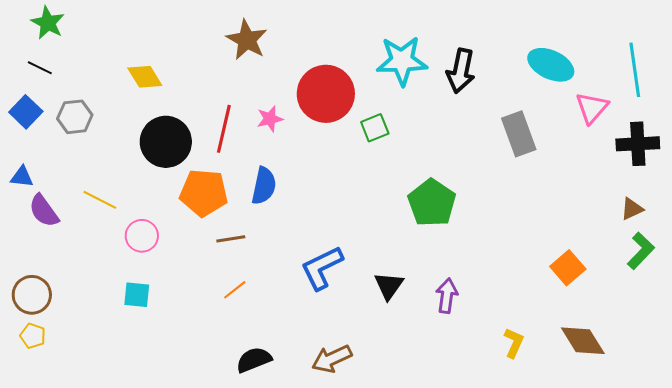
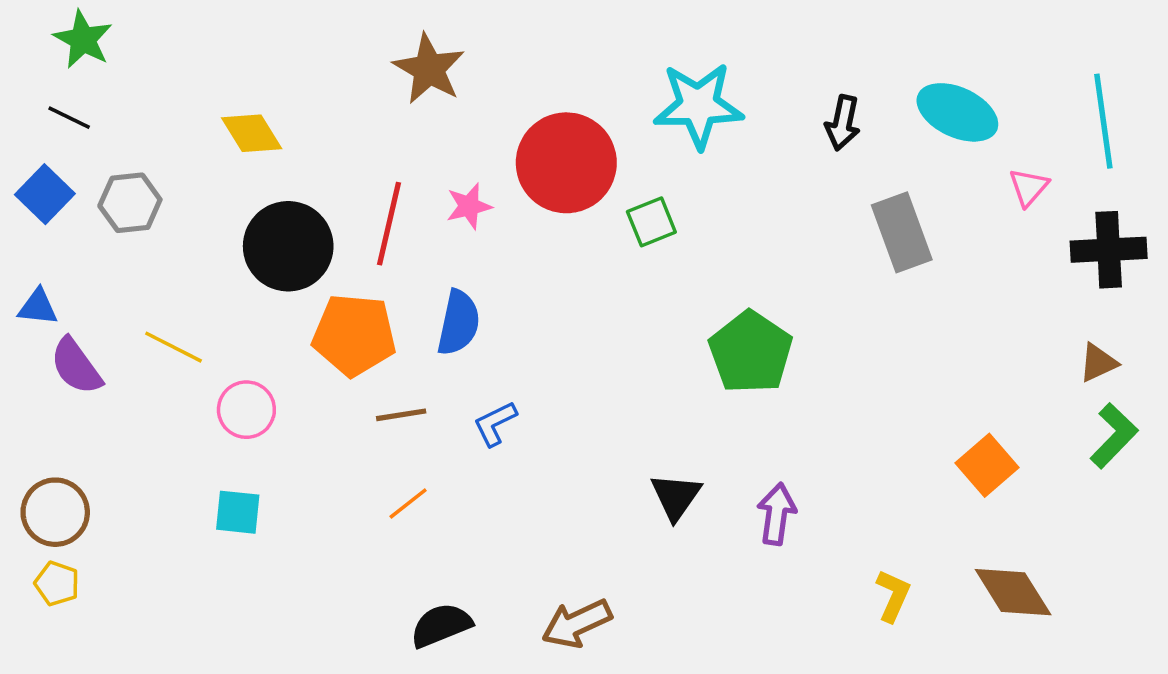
black arrow: (461, 71) -> (843, 123), moved, size x0.7
pink triangle: (592, 108) -> (1029, 187), size x0.7
blue L-shape: (322, 268) -> (495, 424), moved, size x0.6

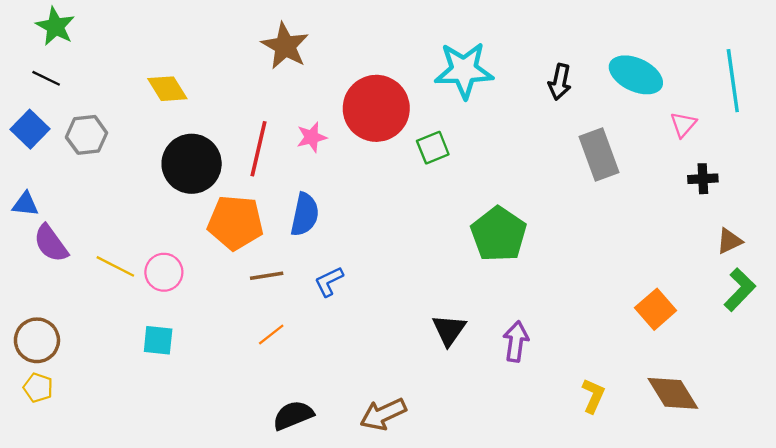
black cross: (1109, 250) -> (703, 179), moved, size x0.6
yellow line: (173, 347) -> (115, 266), moved

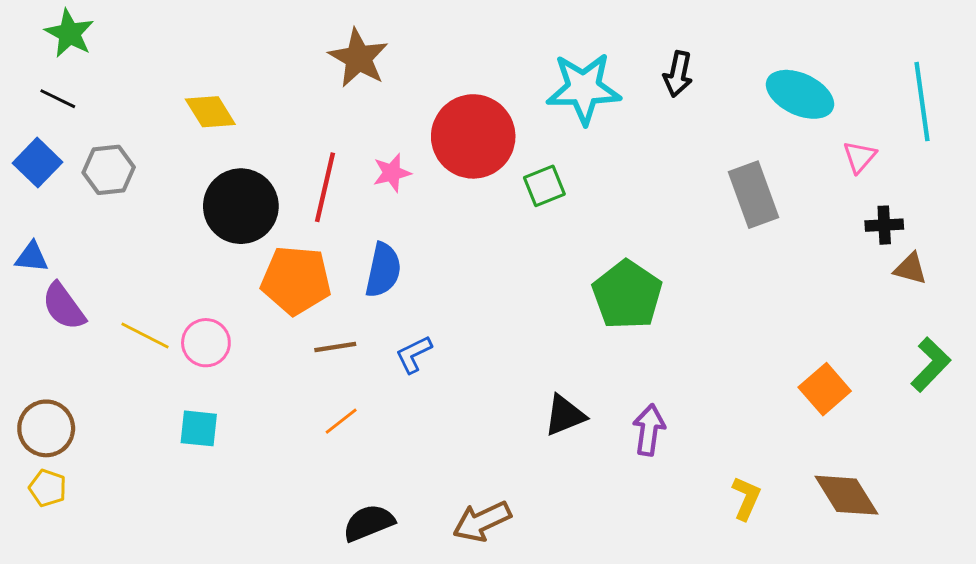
black arrow: (560, 82) -> (678, 74), moved
brown triangle: (729, 241) -> (910, 269), moved, turned 40
black triangle: (449, 330) -> (565, 415), turned 33

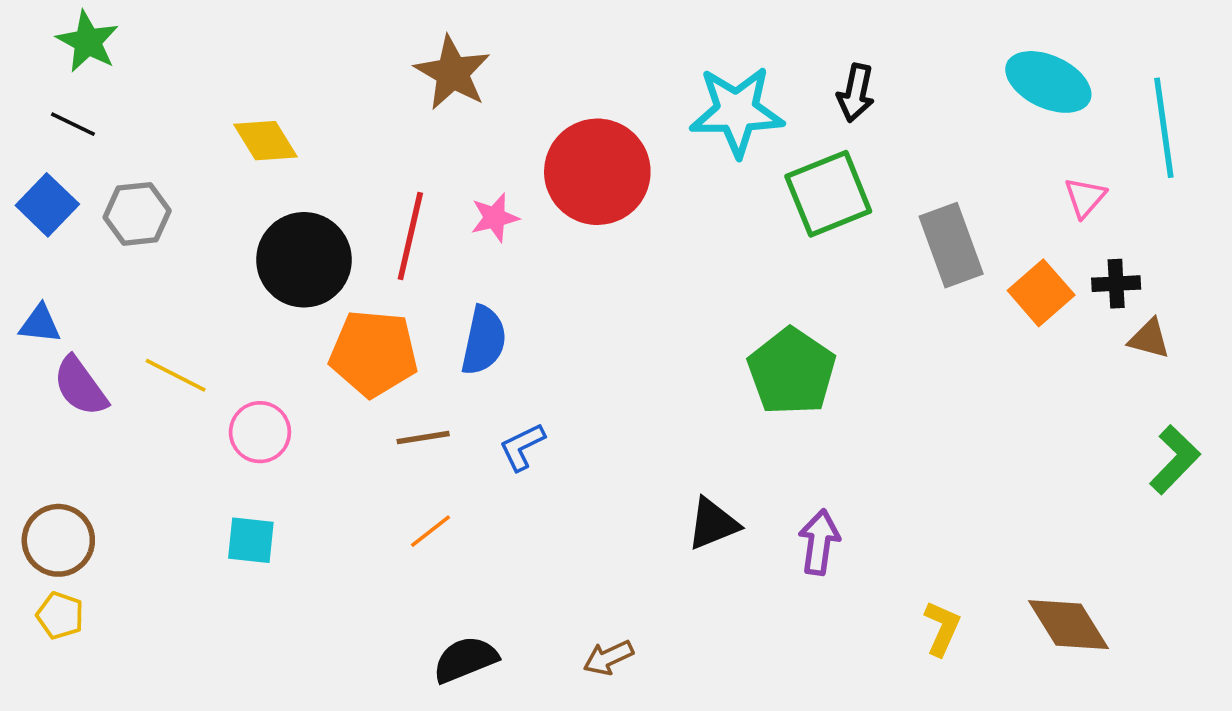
cyan ellipse: (800, 94) -> (1048, 82), moved
green square: (544, 186) -> (828, 194), moved, size x1.6
yellow line: (145, 335) -> (176, 375), moved
orange square: (825, 389) -> (1041, 293), moved
brown arrow: (482, 521) -> (608, 658), size x0.7

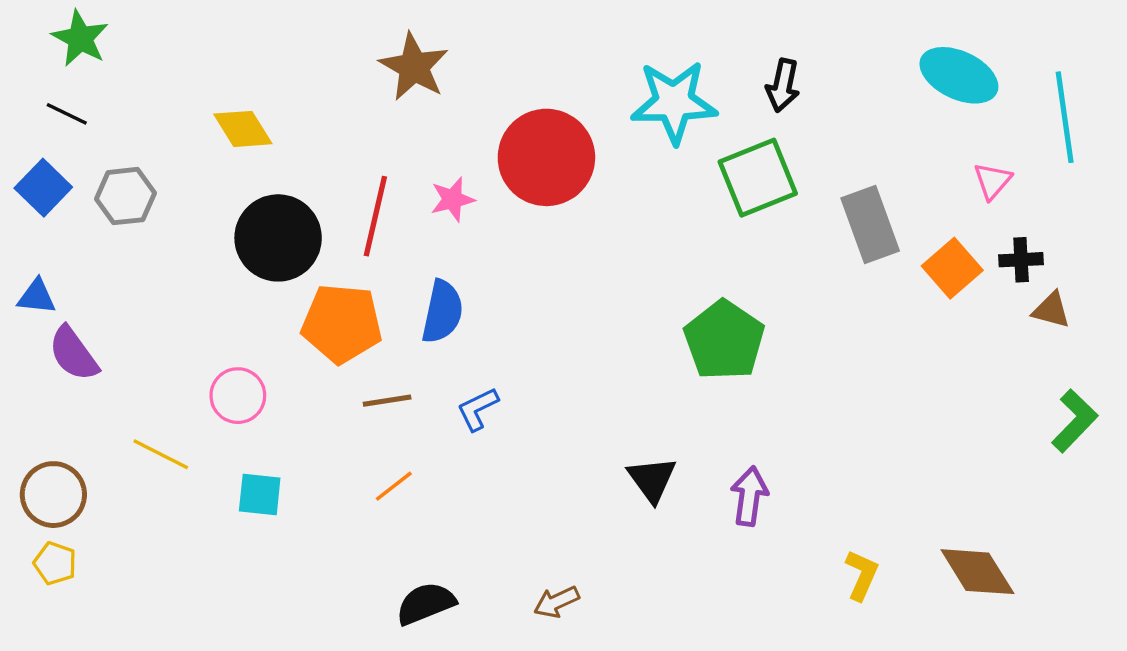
yellow line: (176, 375) -> (161, 454), moved
black triangle: (713, 524) -> (652, 479), turned -44
cyan square: (251, 540) -> (260, 495), moved

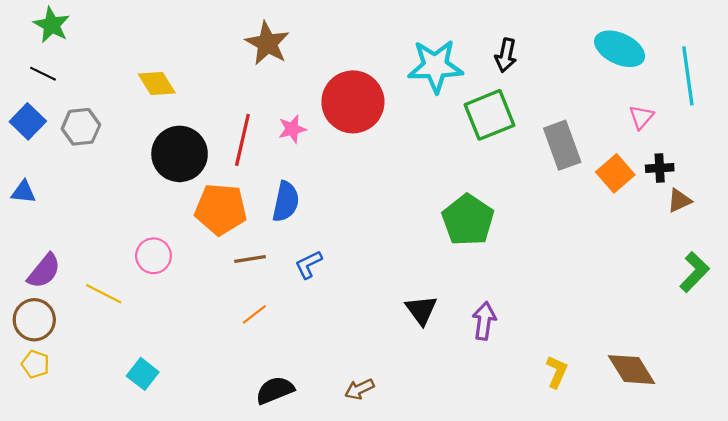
brown triangle: (1051, 310) -> (679, 201), turned -40
purple semicircle: (73, 354) -> (44, 271), moved, turned -105
cyan square: (260, 495) -> (143, 374), moved, turned 32

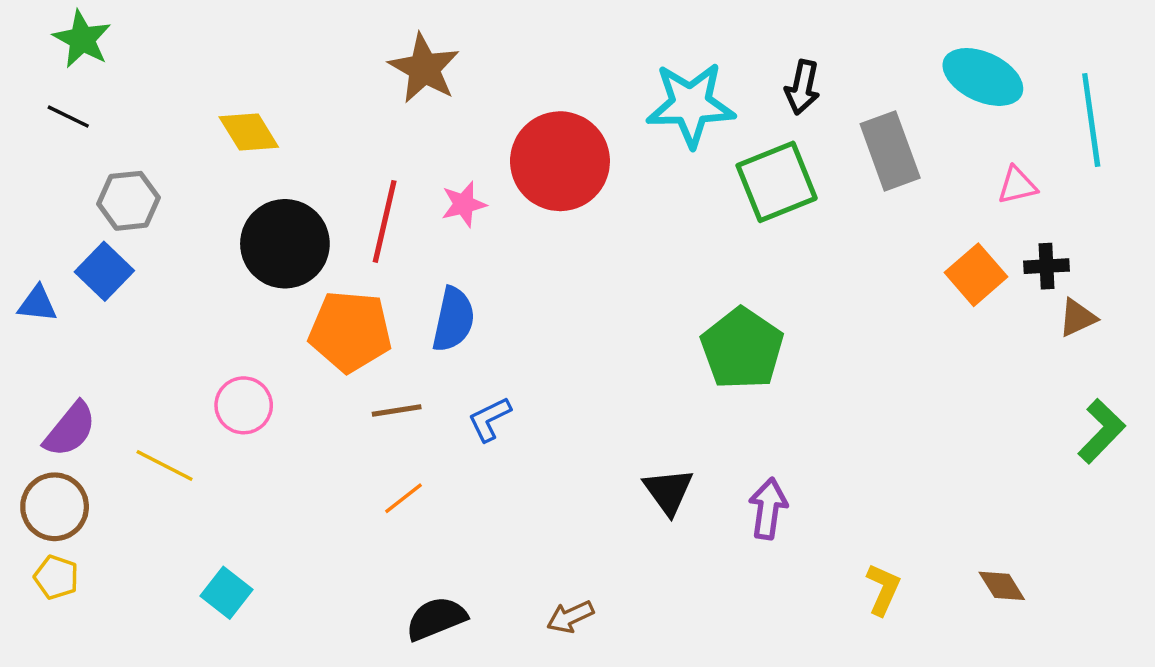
pink triangle: (641, 117) -> (1017, 185), turned 36
blue square: (28, 121) -> (104, 271), moved
gray rectangle: (562, 145) -> (890, 151), moved
brown diamond: (632, 370) -> (1002, 586), size x0.6

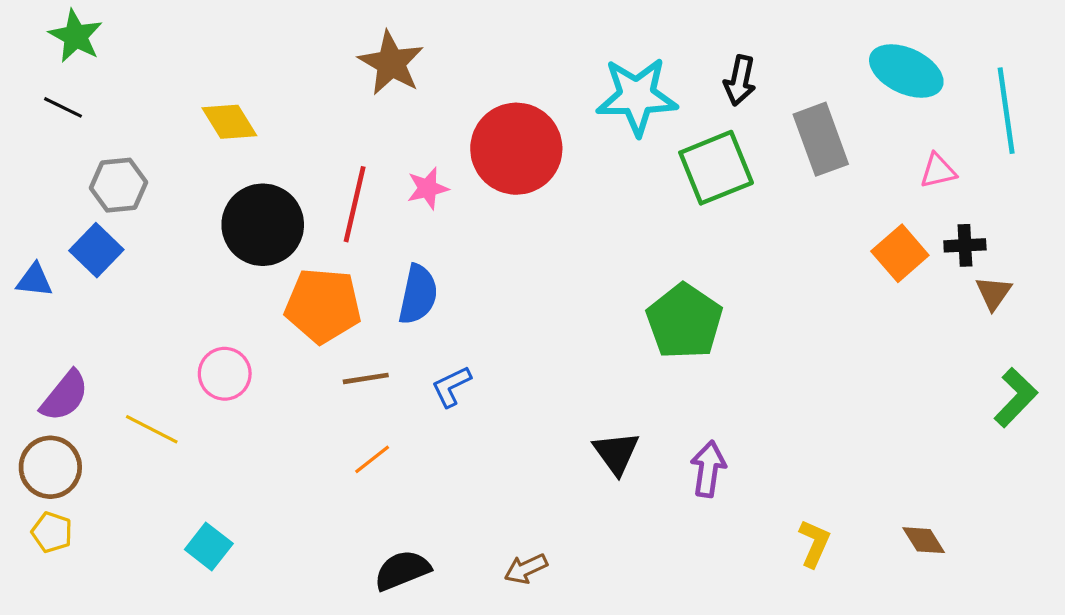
brown triangle: (1077, 318) -> (993, 293), turned -30

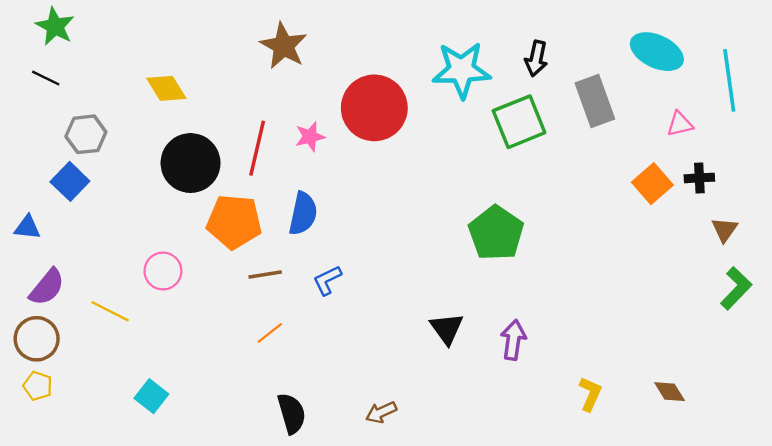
blue triangle: (34, 280) -> (27, 227), moved
brown triangle: (993, 293) -> (725, 230), moved
black semicircle: (402, 570) -> (292, 413), turned 96

